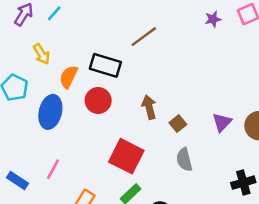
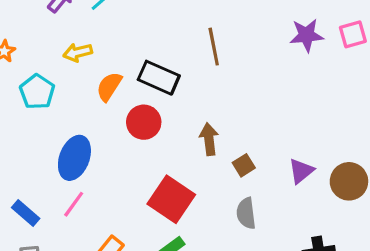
purple star: (213, 19) -> (307, 35), size x1.5
brown line: (144, 37) -> (214, 47), turned -72
yellow arrow: (42, 54) -> (78, 52), turned 100
blue ellipse: (50, 112) -> (74, 158), moved

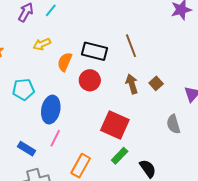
brown line: (214, 47) -> (131, 46), moved
cyan pentagon: (37, 92) -> (23, 89), moved, turned -30
brown square: (244, 165) -> (156, 83), moved
gray semicircle: (246, 213) -> (173, 124), moved

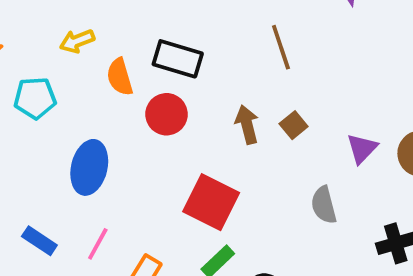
brown line: (131, 46) -> (281, 47), moved
orange semicircle: (65, 62) -> (120, 77), turned -42
cyan pentagon: (23, 89) -> (35, 98), moved
pink line: (55, 138) -> (98, 244), moved

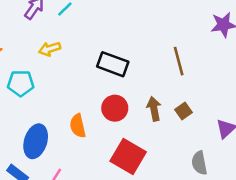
orange semicircle: (120, 77) -> (78, 126), moved
red circle: (167, 114) -> (115, 108), moved
blue ellipse: (89, 167) -> (36, 141), moved

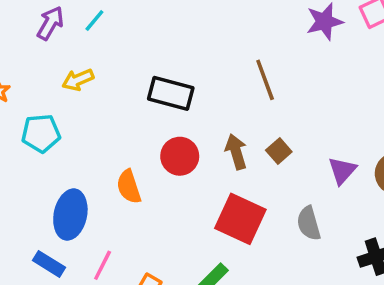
red square: (128, 156) -> (240, 219), moved

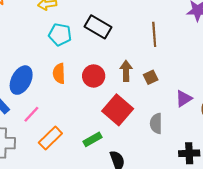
cyan pentagon: (41, 133) -> (60, 34), moved
red circle: (180, 156) -> (94, 76), moved

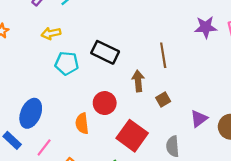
brown arrow: (126, 71) -> (138, 81), moved
orange semicircle: (59, 73) -> (82, 123), moved

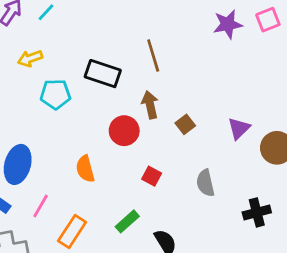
brown line: (163, 55) -> (153, 55), moved
red circle: (105, 103) -> (124, 131), moved
purple triangle: (199, 119) -> (239, 128), moved
red square: (132, 136) -> (152, 176), size x0.5

